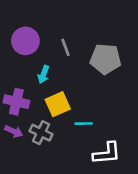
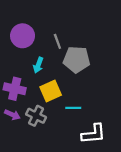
gray pentagon: (106, 59) -> (77, 59), moved

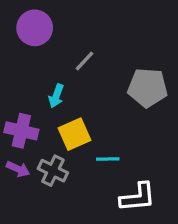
purple circle: (23, 36) -> (35, 28), moved
gray line: (57, 41) -> (84, 61), turned 63
gray pentagon: (77, 59) -> (148, 88), moved

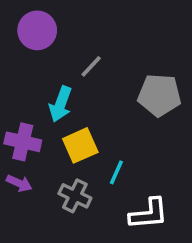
cyan arrow: (56, 96) -> (61, 104), size x1.4
cyan line: (108, 159) -> (116, 172), turned -65
gray cross: (53, 171) -> (75, 196), moved

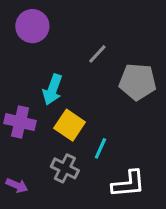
gray line: (91, 66) -> (97, 54), moved
yellow square: (80, 145) -> (70, 125), turned -32
purple arrow: (19, 183) -> (17, 185), moved

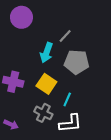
gray pentagon: (138, 82) -> (77, 62), moved
cyan arrow: (52, 90) -> (46, 53), moved
white L-shape: (128, 184) -> (70, 123), moved

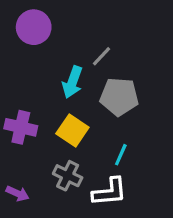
cyan line: (67, 99) -> (121, 155), moved

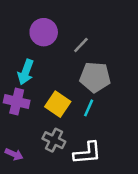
purple circle: (34, 27) -> (44, 32), moved
cyan arrow: (72, 82) -> (26, 72), moved
cyan line: (121, 155) -> (89, 108), moved

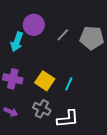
cyan arrow: (26, 72) -> (17, 42), moved
gray pentagon: (95, 77) -> (92, 38), moved
purple arrow: (14, 154) -> (11, 112), moved

